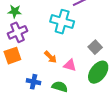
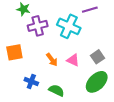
purple cross: (18, 32) -> (38, 26), moved
pink triangle: (70, 65) -> (73, 60), moved

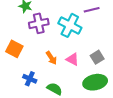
orange square: (14, 52) -> (14, 49), turned 36
green ellipse: (97, 82) -> (95, 82), turned 30

